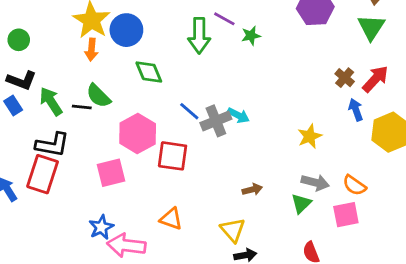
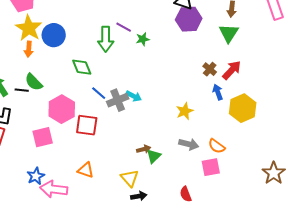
green diamond: (149, 72) -> (82, 67), moved
green triangle: (301, 203) -> (154, 156), moved

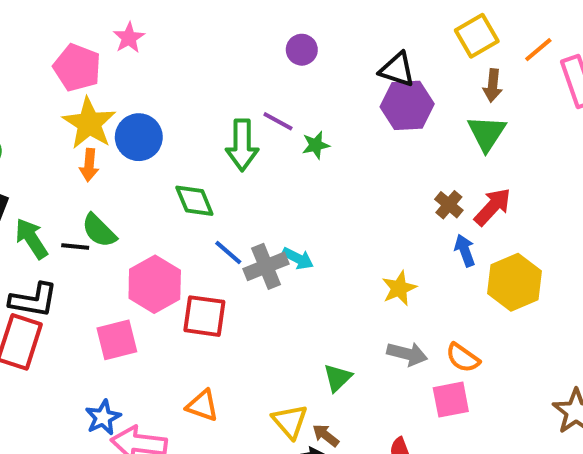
brown arrow: (144, 149) -> (326, 435), moved, turned -128

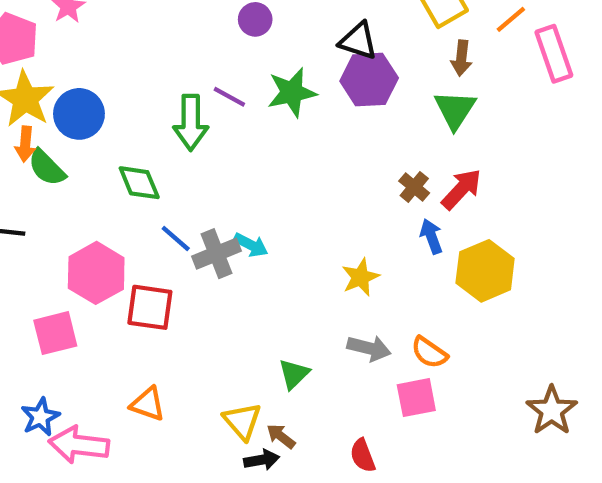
green star: (316, 145) -> (292, 92), moved, size x1.6
green semicircle: (99, 231) -> (47, 168), moved

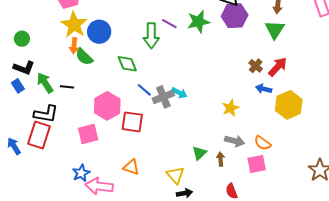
blue arrow: (431, 236) -> (264, 89), turned -56
brown arrow: (281, 436) -> (221, 159), moved, turned 48

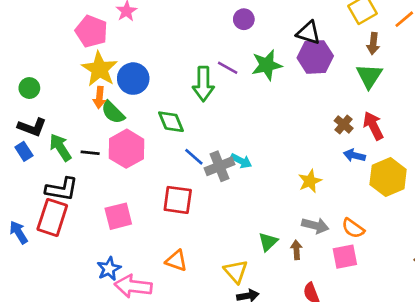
red arrow: (278, 67) -> (373, 126), turned -70
pink hexagon: (107, 106) -> (126, 149), moved

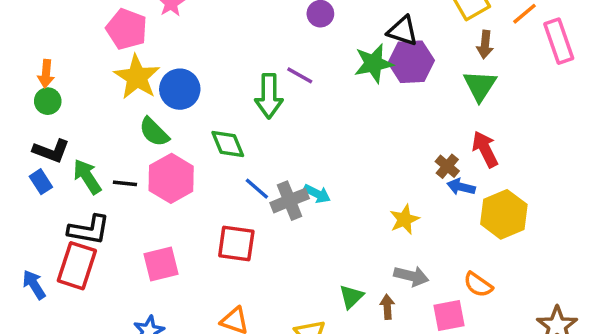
green star: (267, 65) -> (374, 63), moved
orange arrow: (99, 97) -> (46, 74), moved
brown cross: (344, 124) -> (447, 166), moved
orange semicircle: (353, 228) -> (478, 285), moved

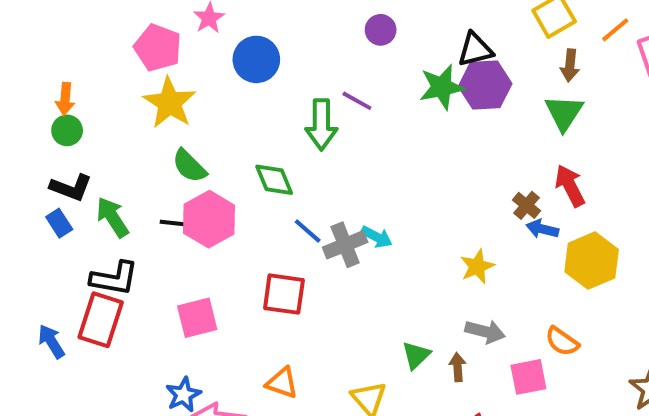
black triangle: (403, 31) -> (475, 50), turned -32
blue circle: (180, 89) -> (256, 59), moved
black line: (125, 183) -> (174, 223), moved

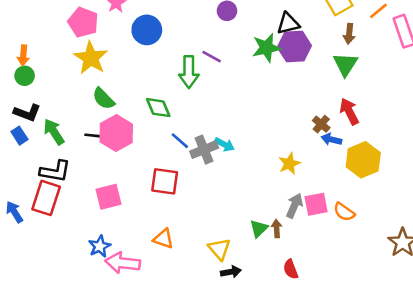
gray arrow: (485, 332) -> (294, 206), turned -80
green triangle: (416, 355) -> (259, 229), moved
pink square: (528, 377) -> (316, 204), moved

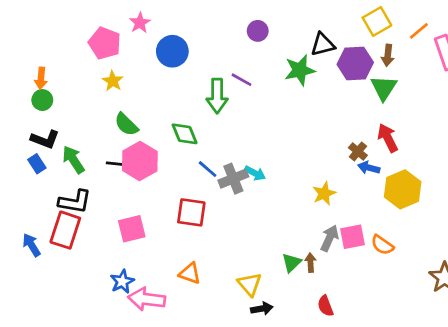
purple hexagon: (294, 46) -> (355, 63), moved
yellow star: (91, 58) -> (113, 81), size x0.6

